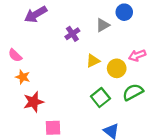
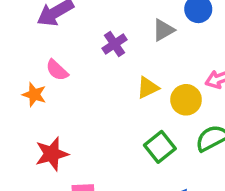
pink semicircle: (15, 55) -> (57, 70), moved
orange star: (23, 77) -> (34, 95), moved

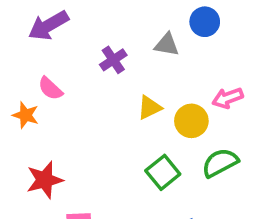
gray triangle: (163, 30) -> (167, 45), turned 40

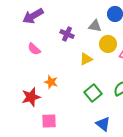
purple cross: (113, 60) -> (67, 34), turned -32
orange star: (26, 115) -> (51, 82), moved
yellow circle: (191, 121) -> (108, 44), moved

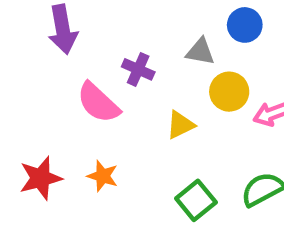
purple arrow: (33, 16) -> (63, 29), turned -70
pink semicircle: (34, 49) -> (98, 103), moved, size x1.5
red star: (31, 97) -> (40, 178), moved

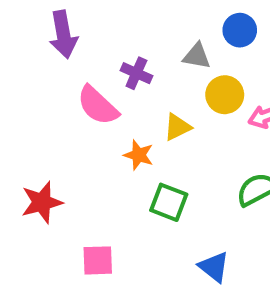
orange star: (103, 176) -> (139, 155), moved
red star: (40, 178) -> (42, 202), moved
green square: (196, 200) -> (169, 202), moved, turned -30

